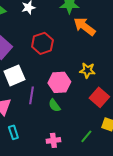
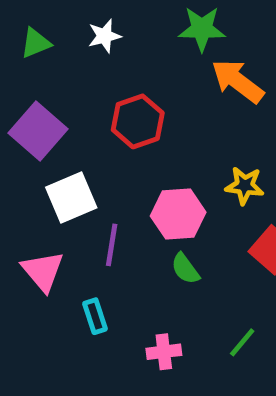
green semicircle: (54, 105) -> (185, 269), moved
cyan rectangle: (13, 132) -> (95, 316), moved

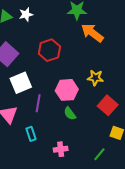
white star: (104, 36) -> (26, 14), moved
green line: (242, 342) -> (99, 154), moved

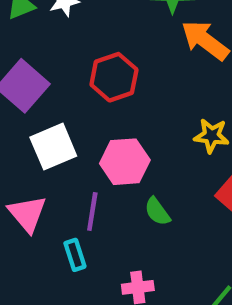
pink hexagon: (67, 90) -> (125, 162), moved
purple line: (38, 103) -> (92, 212), moved

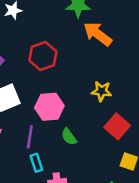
cyan rectangle: (75, 255) -> (36, 163), moved

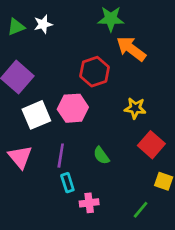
red hexagon: (43, 56) -> (95, 72), moved
pink hexagon: (49, 107) -> (73, 108), moved

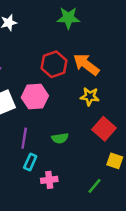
orange arrow: (131, 49) -> (86, 64), moved
green semicircle: (101, 156) -> (60, 138), turned -63
cyan rectangle: (67, 183) -> (30, 162), turned 42

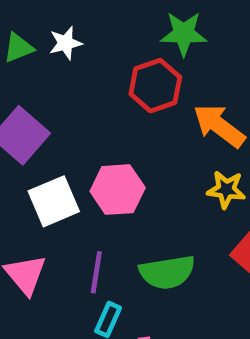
red hexagon: (54, 64) -> (155, 86), moved
green semicircle: (60, 138) -> (167, 272), size x1.6

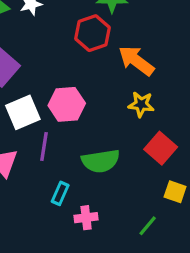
purple line: (96, 272) -> (44, 146), moved

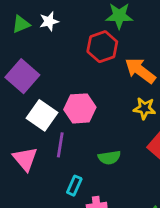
white square: (23, 112) -> (42, 115), turned -32
green semicircle: (101, 161) -> (109, 158), size x0.7

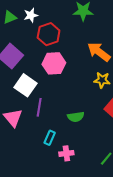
red hexagon: (102, 47) -> (49, 34), moved
pink hexagon: (80, 108) -> (54, 63), moved

